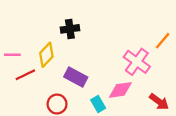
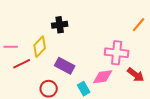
orange line: (163, 41) -> (139, 25), moved
pink cross: (137, 62) -> (117, 53), turned -30
red arrow: (159, 102) -> (136, 75), moved

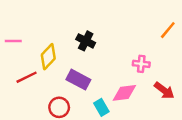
black cross: (60, 25) -> (86, 41), moved, turned 35
pink line: (11, 47) -> (13, 41), moved
pink cross: (117, 53) -> (141, 64), size x0.6

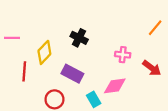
pink cross: (141, 64) -> (123, 55), moved
red line: (27, 77) -> (24, 71), turned -60
red arrow: (164, 90) -> (152, 68), moved

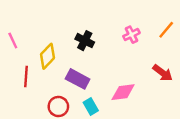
pink line: (12, 38) -> (13, 41), turned 64
pink cross: (123, 55) -> (131, 35), moved, turned -32
cyan rectangle: (94, 99) -> (91, 106), moved

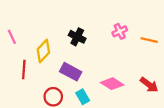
orange line: (166, 30) -> (149, 40), moved, turned 63
red arrow: (163, 73) -> (149, 85), moved
pink diamond: (123, 92) -> (112, 84), turned 40

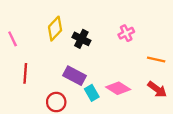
orange line: (149, 40) -> (156, 60), moved
yellow diamond: (43, 51) -> (55, 29), moved
cyan rectangle: (83, 97) -> (92, 93), moved

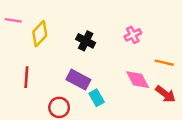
yellow diamond: (55, 29) -> (40, 34), moved
pink line: (13, 39) -> (13, 20), moved, turned -56
pink diamond: (118, 88) -> (138, 80), moved, turned 30

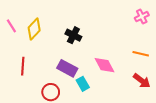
pink line: (13, 20) -> (11, 26), moved, turned 48
pink cross: (133, 35) -> (142, 17), moved
pink diamond: (138, 80) -> (104, 65), moved

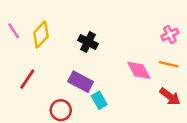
pink cross: (142, 17) -> (170, 34), moved
pink diamond: (104, 65) -> (139, 70), moved
red line: (23, 66) -> (27, 79), turned 30

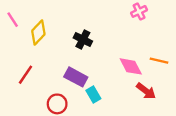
pink line: (14, 31) -> (13, 20), moved
pink cross: (170, 34) -> (139, 11), moved
red arrow: (170, 97) -> (146, 91), moved

